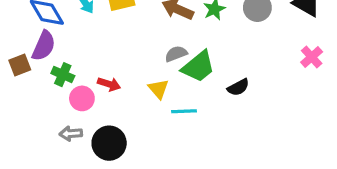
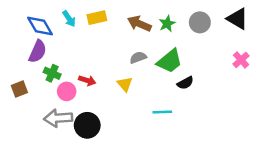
brown square: (20, 65) -> (19, 89), moved
green trapezoid: (198, 67) -> (170, 61), moved
cyan line: (184, 111) -> (162, 112), moved
gray arrow: (71, 134) -> (58, 118), size x1.6

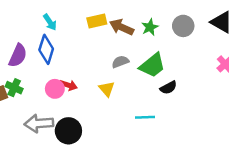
yellow rectangle: (97, 18) -> (97, 21), moved
blue diamond: (40, 26) -> (46, 49), moved, turned 48
green cross: (52, 73) -> (14, 88), moved
pink circle: (67, 91) -> (55, 89), moved

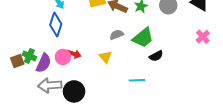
purple semicircle: (18, 56) -> (44, 63), moved

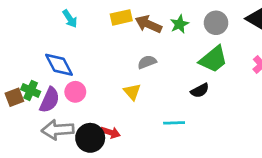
blue diamond: (56, 25) -> (59, 65), moved, turned -45
green trapezoid: (143, 38) -> (213, 59), moved
red arrow: (74, 54) -> (110, 132), moved

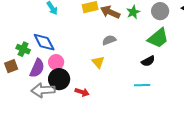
green cross: (31, 90) -> (23, 49), moved
cyan line: (174, 123) -> (142, 85), moved
black circle: (90, 138) -> (59, 79), moved

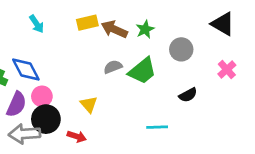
gray circle: (160, 11) -> (181, 49), moved
green trapezoid: (158, 38) -> (142, 71), moved
black semicircle: (148, 61) -> (188, 95), moved
yellow triangle: (98, 62) -> (89, 104), moved

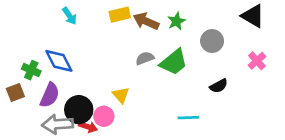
pink circle: (42, 96) -> (104, 116), moved
red arrow: (77, 137) -> (88, 127), moved

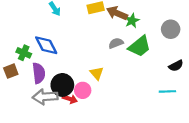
green star: (176, 21) -> (132, 21), moved
purple semicircle: (50, 95) -> (39, 73), turned -30
cyan line: (188, 118) -> (167, 91), moved

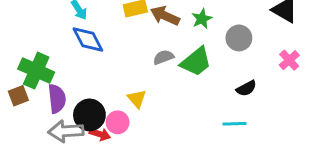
green star: (132, 21) -> (202, 19), moved
blue diamond: (46, 45) -> (88, 39), moved
green cross: (24, 53) -> (36, 71), size x1.6

